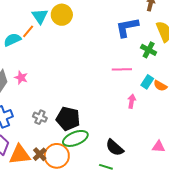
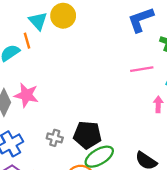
orange line: (28, 31) -> (27, 41), turned -48
pink star: (21, 78) -> (26, 95), size x1.5

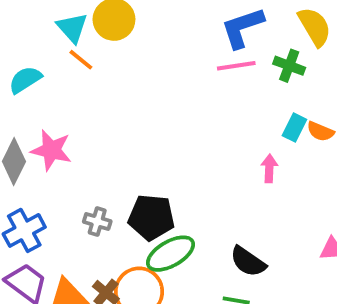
orange line: (27, 41) -> (81, 60), moved, turned -35
pink line: (142, 69) -> (236, 66), moved

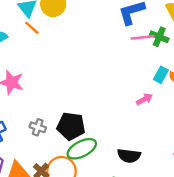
pink line: (236, 66) -> (143, 37), moved
pink arrow: (269, 168) -> (144, 99), turned 56
black semicircle: (248, 262) -> (129, 156), turned -30

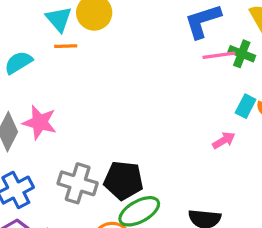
orange line: (32, 28) -> (66, 46), turned -42
gray cross: (38, 127) -> (78, 183), size x1.6

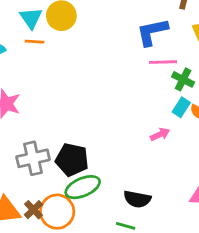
green cross: (242, 54) -> (183, 79), moved
gray cross: (78, 183) -> (33, 158), turned -36

